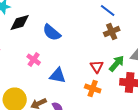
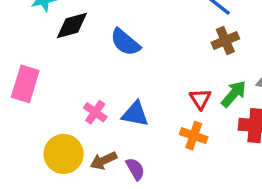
pink cross: (34, 60) -> (95, 112), moved

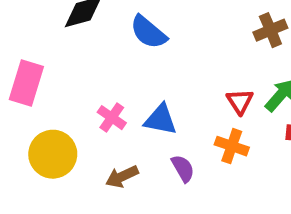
yellow circle: (64, 154) -> (53, 154), moved
purple semicircle: (135, 169) -> (183, 168), moved

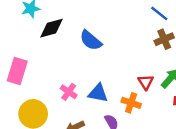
orange cross: (232, 146) -> (131, 103), moved

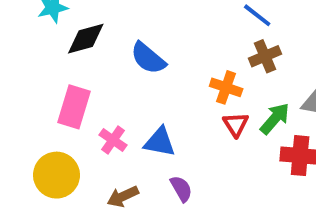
pink rectangle: (17, 71) -> (74, 107), moved
orange cross: (131, 103) -> (226, 87), moved

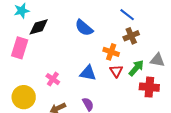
blue semicircle: (148, 58) -> (84, 28), moved
pink rectangle: (74, 107) -> (20, 48), moved
blue triangle: (160, 142) -> (88, 73), moved

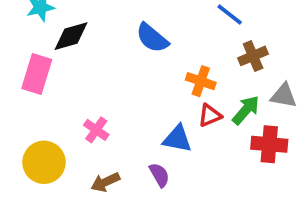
brown cross: (131, 36) -> (253, 56), moved
red triangle: (116, 71) -> (210, 115), turned 40
blue triangle: (88, 73) -> (177, 139), moved

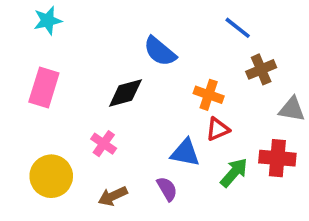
black diamond: (71, 36) -> (125, 93), moved
green arrow: (246, 110) -> (234, 173), moved

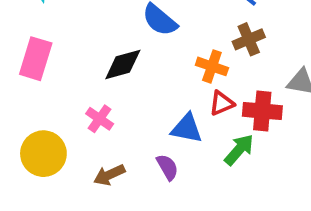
brown cross: (261, 69) -> (249, 39), moved
red cross: (277, 158) -> (262, 111), moved

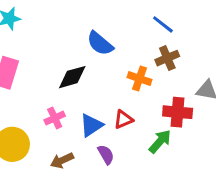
red triangle: (222, 103) -> (123, 119), moved
pink cross: (100, 119) -> (55, 118), turned 30
blue triangle: (187, 128) -> (91, 125), moved, turned -45

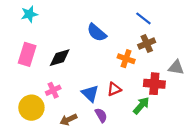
black diamond: (72, 77) -> (60, 58), moved
pink cross: (55, 118) -> (53, 90), moved
blue triangle: (91, 125) -> (90, 94), turned -42

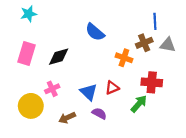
blue line: (143, 18) -> (155, 21), moved, turned 49
gray triangle: (176, 67) -> (168, 45), moved
purple semicircle: (101, 115) -> (99, 113), turned -32

